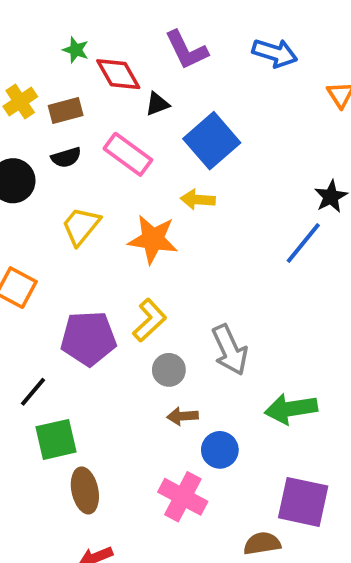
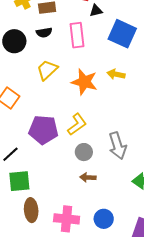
blue square: (212, 141) -> (122, 34), turned -32
pink rectangle: (128, 154) -> (77, 35), turned 40
yellow arrow: (198, 200) -> (116, 74), moved
blue circle: (220, 450) -> (104, 219), moved
pink cross: (183, 497) -> (67, 219), moved, turned -30

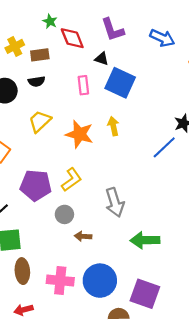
black triangle: (96, 11) -> (102, 59), moved, turned 32
pink rectangle: (77, 35) -> (83, 85), moved, size x0.7
yellow arrow: (116, 74) -> (113, 126), turned 66
gray circle: (84, 152) -> (64, 214), moved
blue circle: (104, 219) -> (100, 281), size x1.6

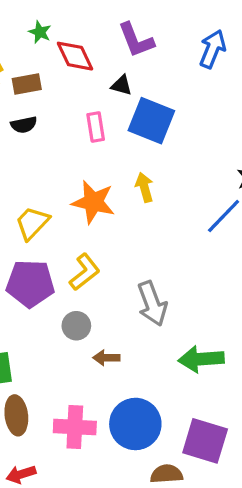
blue arrow: (162, 38) -> (213, 49), turned -90
yellow trapezoid: (40, 121) -> (32, 223), moved

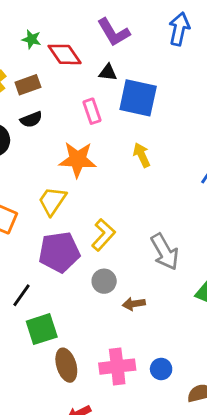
orange star: (93, 202) -> (78, 160), moved
blue circle: (135, 424) -> (161, 369), moved, size x0.5

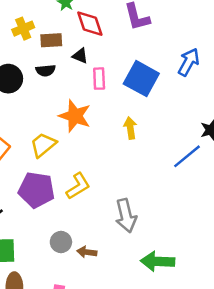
blue arrow: (179, 29) -> (189, 62), moved
black triangle: (108, 72) -> (80, 56), moved
gray circle: (104, 281) -> (61, 242), moved

